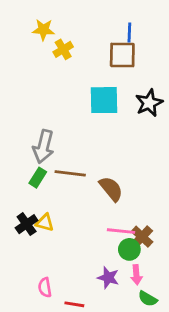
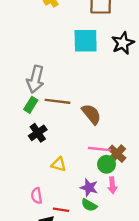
yellow triangle: (45, 223) -> (59, 164), moved
black cross: (27, 224) -> (38, 133), moved
green semicircle: (148, 299) -> (89, 205), moved

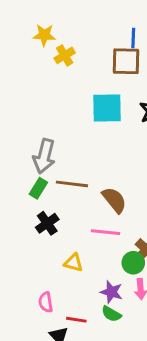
pink line: (100, 149) -> (106, 232), moved

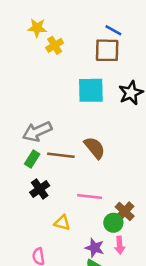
blue line: (133, 38) -> (113, 30), turned -63
gray arrow: (44, 156) -> (37, 132), turned 52
brown semicircle: (114, 200) -> (95, 148), moved

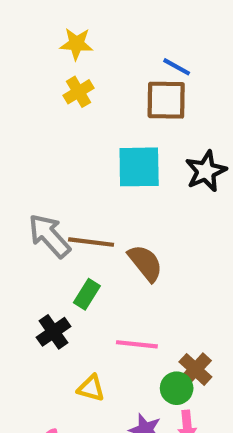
yellow star: (37, 28) -> (76, 44), moved
gray arrow: (37, 132) -> (49, 236), turned 72
brown line: (61, 155) -> (91, 242), moved
green rectangle: (32, 159) -> (87, 294), moved

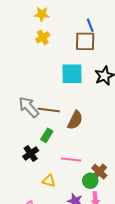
blue line: (177, 67) -> (90, 25), turned 40
brown semicircle: (145, 263) -> (75, 120), turned 66

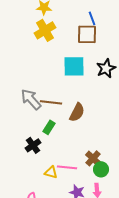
yellow cross: (43, 37) -> (45, 30), size x1.5
pink line: (71, 160) -> (67, 167), moved
brown cross: (99, 172) -> (93, 158), moved
green circle: (90, 181) -> (101, 169), moved

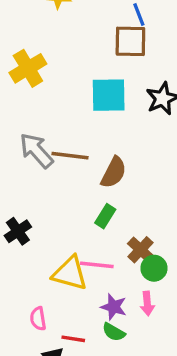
yellow cross: (45, 30) -> (28, 68), moved
green rectangle: (49, 127) -> (105, 216), moved
black cross: (33, 145) -> (18, 231), moved
yellow triangle: (51, 172) -> (70, 273), size x1.6

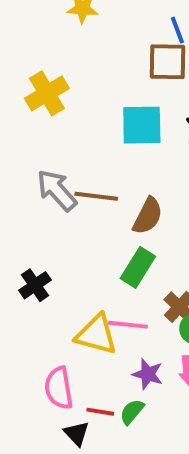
green rectangle: (105, 216) -> (138, 267), size x1.4
pink semicircle: (38, 319) -> (59, 388), size x1.5
green semicircle: (114, 332) -> (132, 412), moved, turned 100

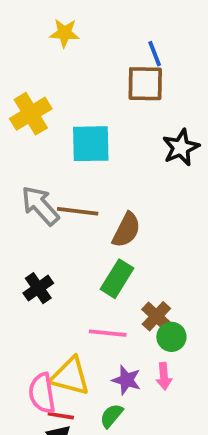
cyan square: (142, 125) -> (91, 144), moved
black cross: (35, 285) -> (38, 288), moved
yellow triangle: (96, 335) -> (70, 376), moved
red line: (100, 412) -> (61, 416), moved

